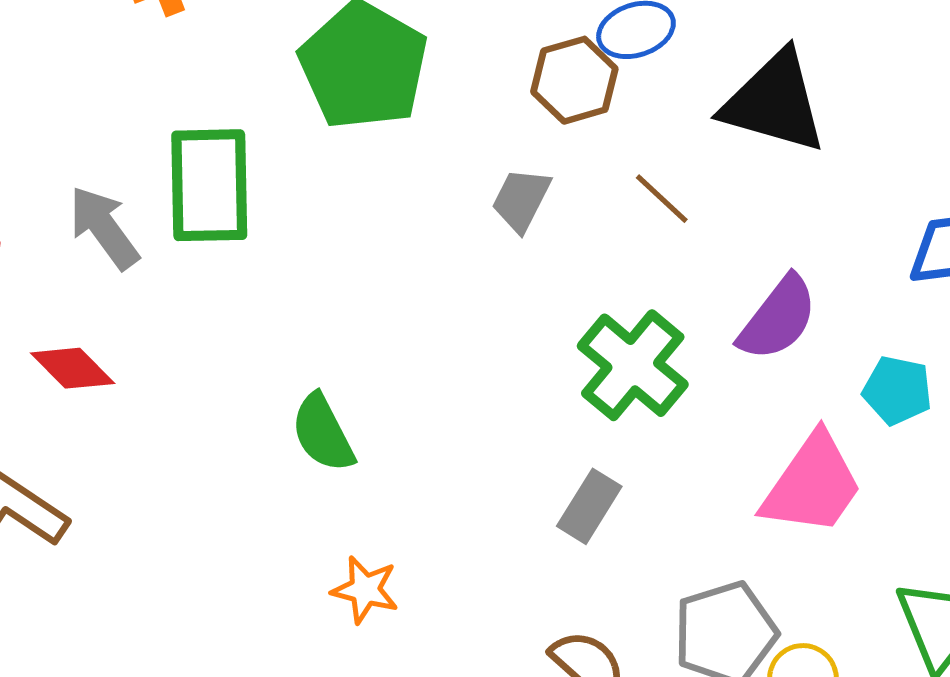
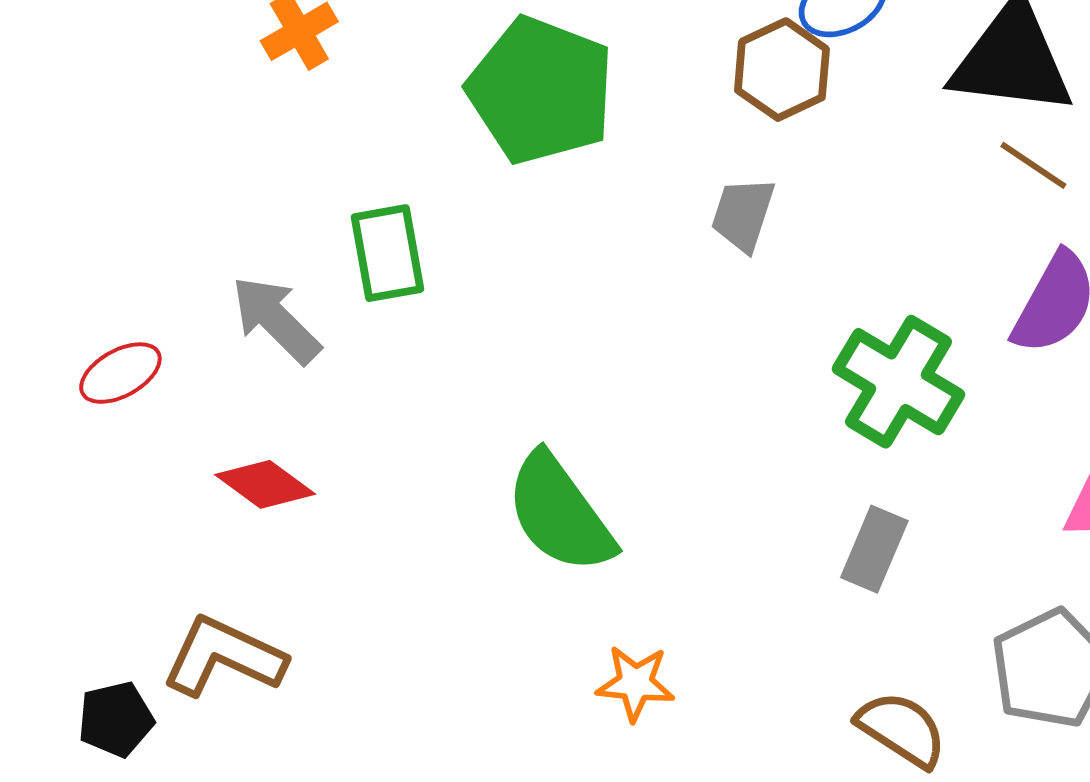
green rectangle: (209, 185) -> (387, 253), size x0.7
brown line: (662, 199) -> (1033, 165), moved
green semicircle: (323, 433) -> (560, 513), size x1.4

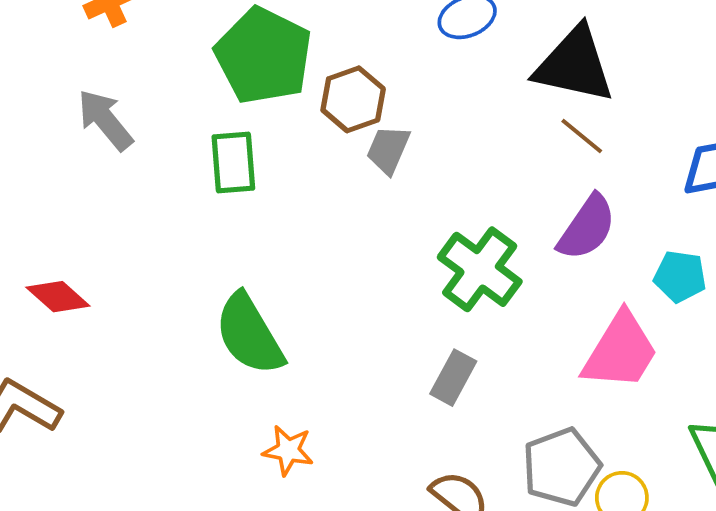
brown hexagon: (782, 70) -> (353, 99), moved
green rectangle: (387, 253) -> (233, 163), moved
gray arrow: (276, 320) -> (105, 120), moved

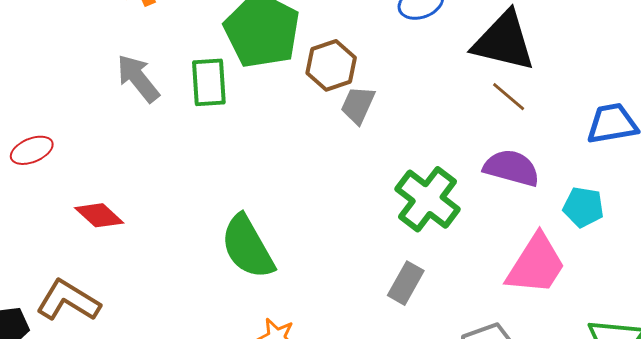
green rectangle: (233, 163) -> (209, 82), moved
purple semicircle: (587, 228) -> (512, 168), turned -110

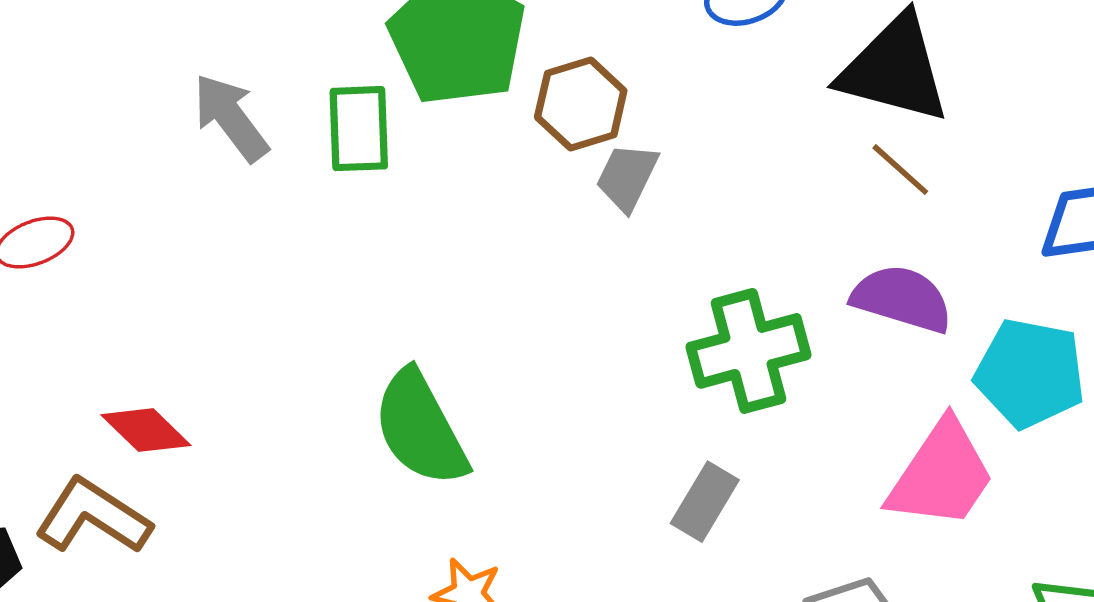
green cross: (428, 199) -> (749, 351), turned 36
cyan pentagon: (583, 207) -> (1030, 373), size x1.5
red diamond: (99, 215) -> (146, 430), moved

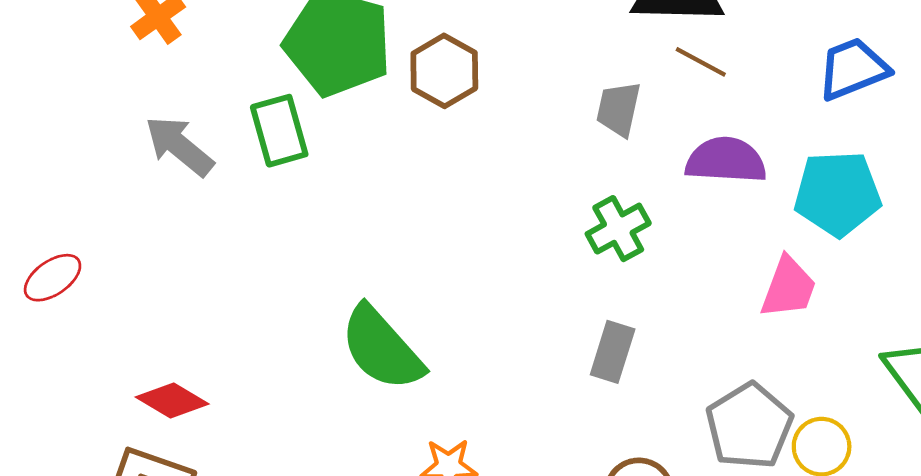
gray trapezoid: (627, 177) -> (619, 109), moved
green cross: (749, 351) -> (618, 229), size x0.7
pink trapezoid: (941, 475) -> (789, 287), size x0.7

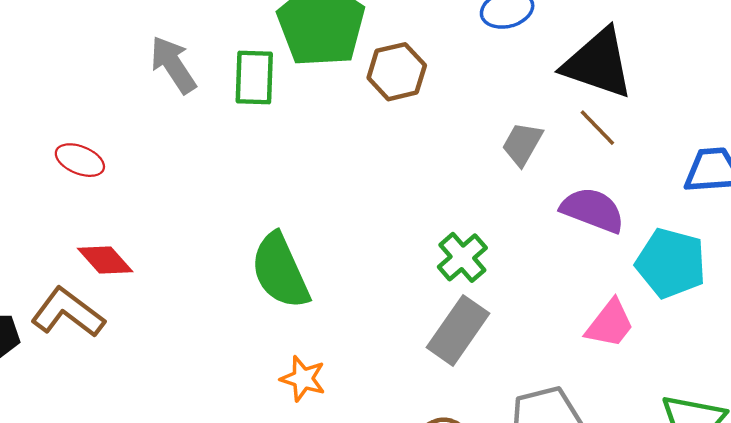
green cross: (618, 229) -> (462, 257), moved, turned -30
red ellipse: (53, 278) -> (80, 160), moved, turned 39
gray rectangle: (613, 352) -> (458, 330), size x1.4

